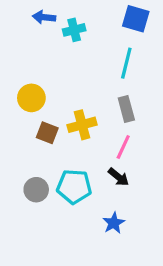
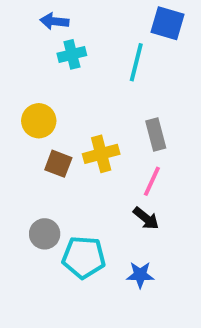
cyan cross: (74, 30) -> (72, 54), moved
cyan line: (126, 63) -> (136, 62), moved
cyan pentagon: (74, 187) -> (84, 257), moved
blue star: (114, 223) -> (140, 275), turned 30

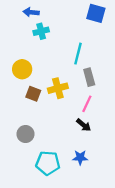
cyan line: (136, 62) -> (78, 54), moved
cyan pentagon: (84, 257) -> (48, 163), moved

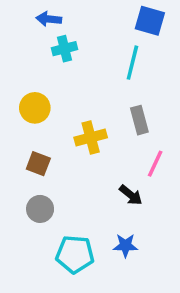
cyan line: (78, 54) -> (132, 63), moved
brown square: (33, 94) -> (38, 164), moved
pink line: (87, 104) -> (155, 164), moved

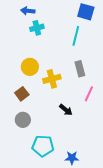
yellow circle: (35, 108) -> (30, 67), moved
brown square: (38, 164) -> (22, 94), turned 32
black arrow: (131, 195) -> (66, 110), moved
blue star: (125, 246) -> (72, 158), moved

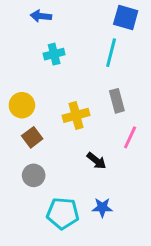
cyan cross: (37, 28) -> (54, 54), moved
yellow circle: (30, 67) -> (22, 105), moved
blue star: (72, 158) -> (102, 208), moved

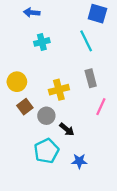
cyan line: (111, 53) -> (86, 41), turned -40
black arrow: (96, 161) -> (67, 129), moved
gray circle: (34, 175) -> (46, 116), moved
cyan pentagon: (63, 213) -> (46, 151), moved, turned -30

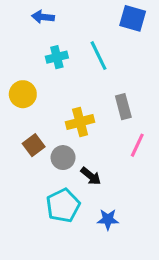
cyan line: (86, 41) -> (99, 56), moved
yellow circle: (17, 82) -> (23, 94), moved

